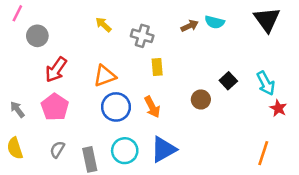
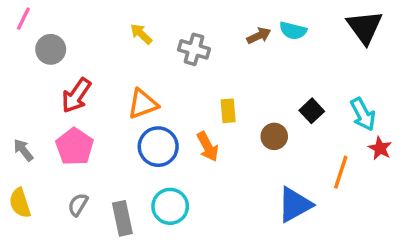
yellow rectangle: (157, 67) -> (228, 111), moved
blue triangle: (163, 149) -> (295, 205), moved
orange line: (263, 153) -> (341, 172), moved

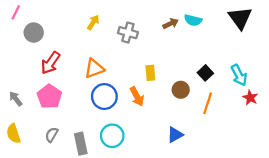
yellow arrow: (141, 34) -> (93, 22), turned 80
orange line: (341, 172) -> (208, 103), moved
blue triangle: (295, 205) -> (175, 135), moved, size x0.7

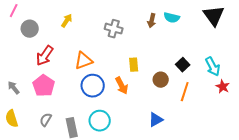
yellow arrow: (93, 22) -> (67, 21), moved
brown arrow: (171, 24) -> (152, 21), turned 128

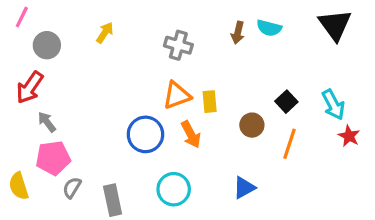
red arrow: (45, 56) -> (30, 87), moved
orange triangle: (84, 61) -> (177, 95), moved
pink pentagon: (44, 86) -> (53, 158), moved, turned 30
gray arrow: (14, 88) -> (47, 122), moved
cyan circle: (100, 121) -> (174, 189), moved

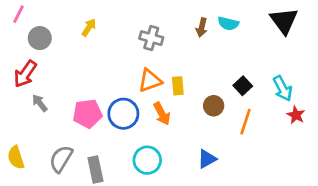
pink pentagon: (53, 158) -> (88, 114), moved
gray semicircle: (72, 188) -> (61, 159), size x1.5

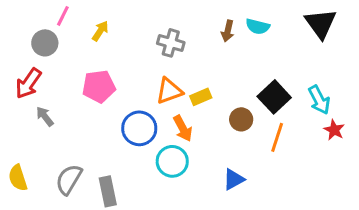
pink line: (19, 14) -> (63, 16), moved
yellow rectangle: (178, 86) -> (201, 97), turned 72
black square: (243, 86) -> (274, 97), size x1.5
pink pentagon: (88, 114) -> (99, 86), moved
cyan circle: (147, 160) -> (172, 161), moved

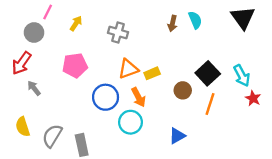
cyan semicircle: (258, 26) -> (195, 20), turned -126
gray cross: (171, 43) -> (118, 33), moved
yellow semicircle: (18, 178) -> (23, 127), moved

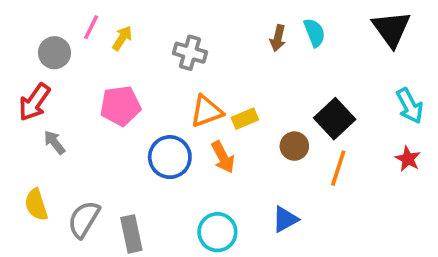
pink line: (48, 12) -> (91, 27), moved
cyan arrow: (242, 76) -> (410, 106), moved
cyan circle: (130, 122) -> (217, 232), moved

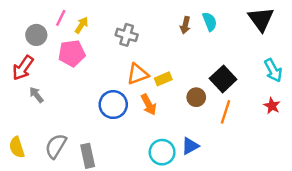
pink pentagon: (120, 106) -> (72, 53), moved
yellow semicircle: (36, 205) -> (17, 147), moved
cyan circle: (217, 232) -> (162, 152), moved

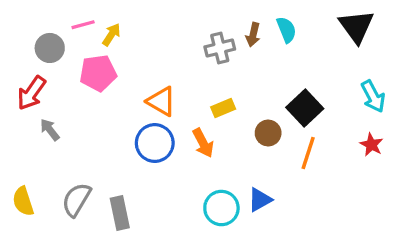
pink line: (61, 18) -> (83, 25), turned 49
gray cross: (127, 35) -> (220, 48), moved, turned -30
orange triangle: (138, 74) -> (161, 101), moved, turned 50

